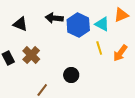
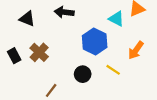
blue hexagon: (78, 25) -> (95, 42), moved
yellow line: (99, 48) -> (113, 70), moved, turned -40

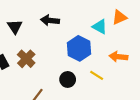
black triangle: (27, 19) -> (15, 27), turned 35
orange arrow: (136, 50) -> (118, 57), turned 60

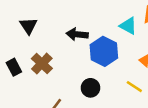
black arrow: (50, 20) -> (77, 34), moved
yellow line: (97, 75) -> (134, 87), moved

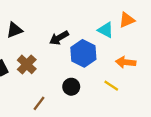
black triangle: (28, 26) -> (15, 30), turned 42
black arrow: (77, 34) -> (59, 38), turned -36

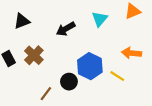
cyan triangle: (106, 30) -> (100, 19), moved, turned 42
blue hexagon: (83, 53) -> (90, 66), moved
black circle: (71, 87) -> (69, 82), moved

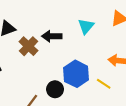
black arrow: (66, 29) -> (52, 36), turned 30
brown cross: (34, 55) -> (28, 46), moved

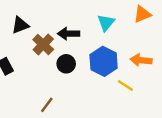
blue hexagon: (76, 74) -> (104, 61), moved
black circle: (55, 89) -> (66, 64), moved

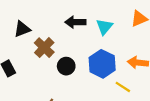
black arrow: (69, 34) -> (75, 22), moved

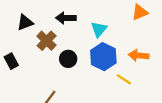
black arrow: (75, 22) -> (66, 18), moved
cyan triangle: (104, 27) -> (99, 29), moved

